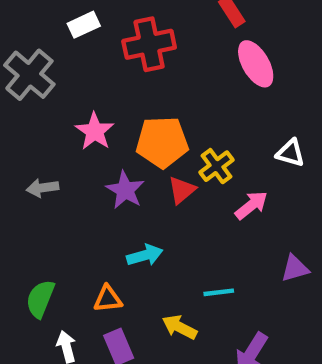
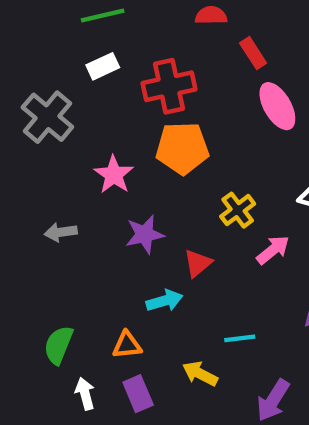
orange pentagon: (162, 142) -> (182, 148), moved
purple star: (125, 190) -> (145, 234), turned 30
red triangle: (182, 190) -> (198, 263), moved

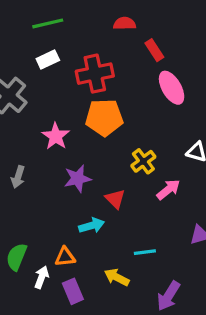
gray arrow: (61, 232) -> (18, 177), turned -65
red triangle: (198, 263) -> (115, 199), turned -35
white arrow: (85, 394) -> (42, 277), moved, turned 35

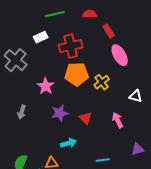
green line: (48, 23) -> (55, 14), moved
yellow cross: (143, 161) -> (102, 82), moved
pink arrow: (168, 189) -> (118, 120), turned -77
red triangle: (115, 199) -> (86, 118), moved

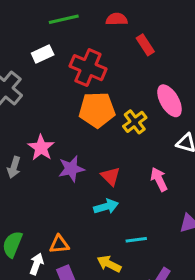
red cross: (71, 46) -> (88, 68), turned 35
pink ellipse: (120, 55) -> (169, 101), moved
pink star: (46, 86) -> (41, 148), moved
cyan arrow: (69, 143) -> (106, 207), moved

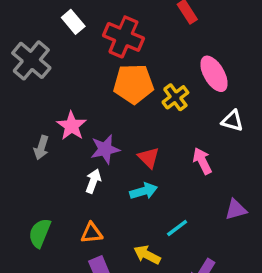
white rectangle: (43, 54) -> (73, 22), turned 75
cyan line: (136, 240) -> (177, 228), turned -30
white arrow: (37, 264) -> (93, 181), moved

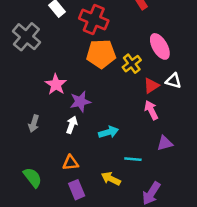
gray arrow: (41, 148) -> (34, 124), moved
red triangle: (149, 158) -> (151, 86), moved, turned 42
purple triangle: (236, 210) -> (165, 143), moved
cyan line: (177, 228) -> (133, 159), turned 42
green semicircle: (40, 233) -> (33, 177), moved, turned 120

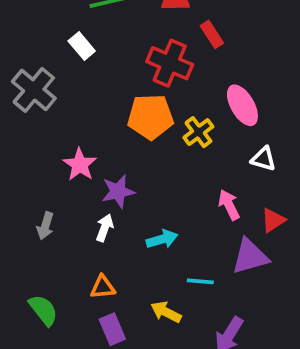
red cross: (94, 20) -> (170, 63), moved
red triangle: (151, 86) -> (273, 220), moved
purple triangle: (165, 143) -> (250, 256), size x1.5

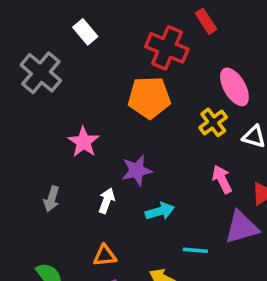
yellow cross: (198, 132) -> (213, 122), moved
purple star: (118, 191) -> (137, 170), moved

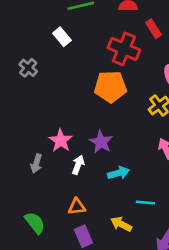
gray cross: (41, 73) -> (28, 68), size x0.6
pink star: (83, 142) -> (61, 141), moved
purple star: (137, 170) -> (101, 142), turned -30

